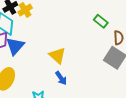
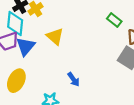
yellow triangle: (57, 56) -> (55, 37), moved

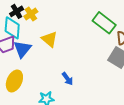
green rectangle: (114, 20) -> (104, 23), size x1.6

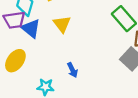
blue triangle: (22, 49) -> (31, 28), turned -42

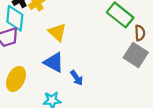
blue triangle: (31, 28) -> (54, 62), moved

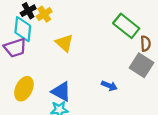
blue triangle: (54, 62) -> (61, 92), moved
blue arrow: (77, 78) -> (109, 86), moved, turned -32

